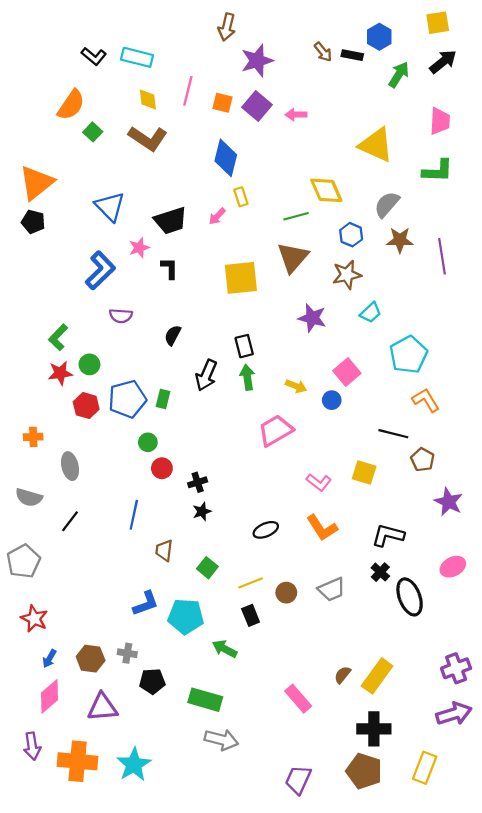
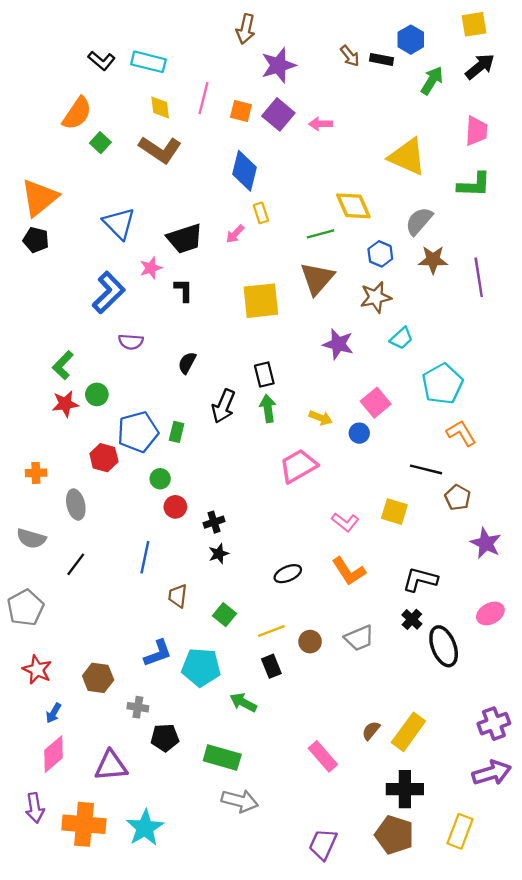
red hexagon: (86, 406) -> (104, 458), moved
brown hexagon: (91, 659) -> (98, 678), moved

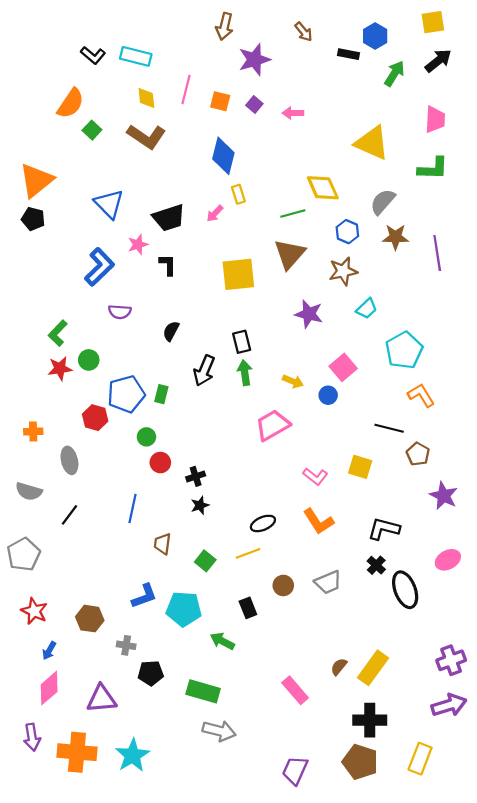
brown arrow: (350, 56) -> (304, 32), moved
purple square: (278, 114) -> (254, 104), size x0.6
yellow line: (271, 631) -> (248, 553), moved

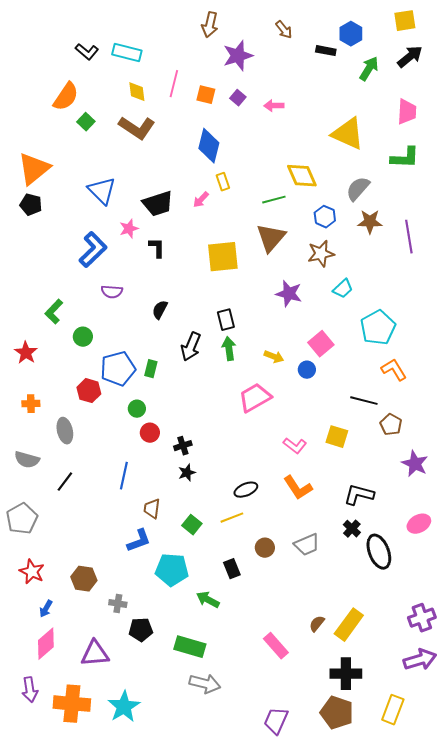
red star: (60, 368) -> (26, 353), moved, turned -30
blue L-shape: (144, 596) -> (139, 541), moved

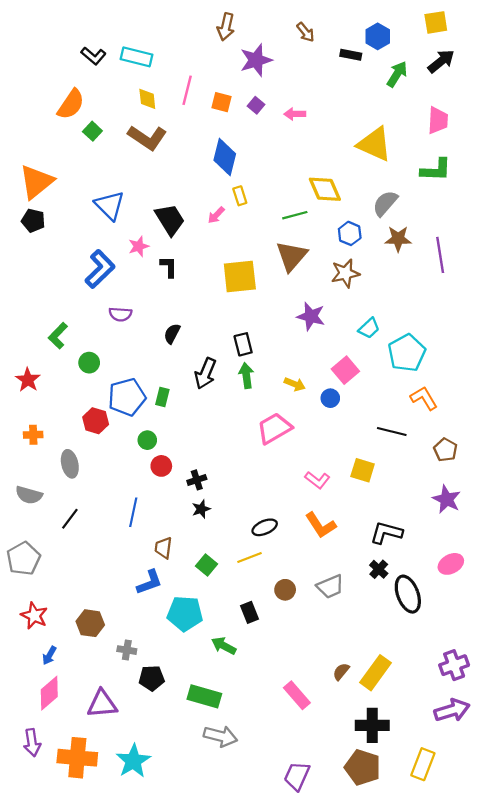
black trapezoid: (158, 204) -> (170, 219), turned -104
cyan trapezoid: (343, 289) -> (369, 328), moved
brown pentagon: (391, 425) -> (445, 450), moved

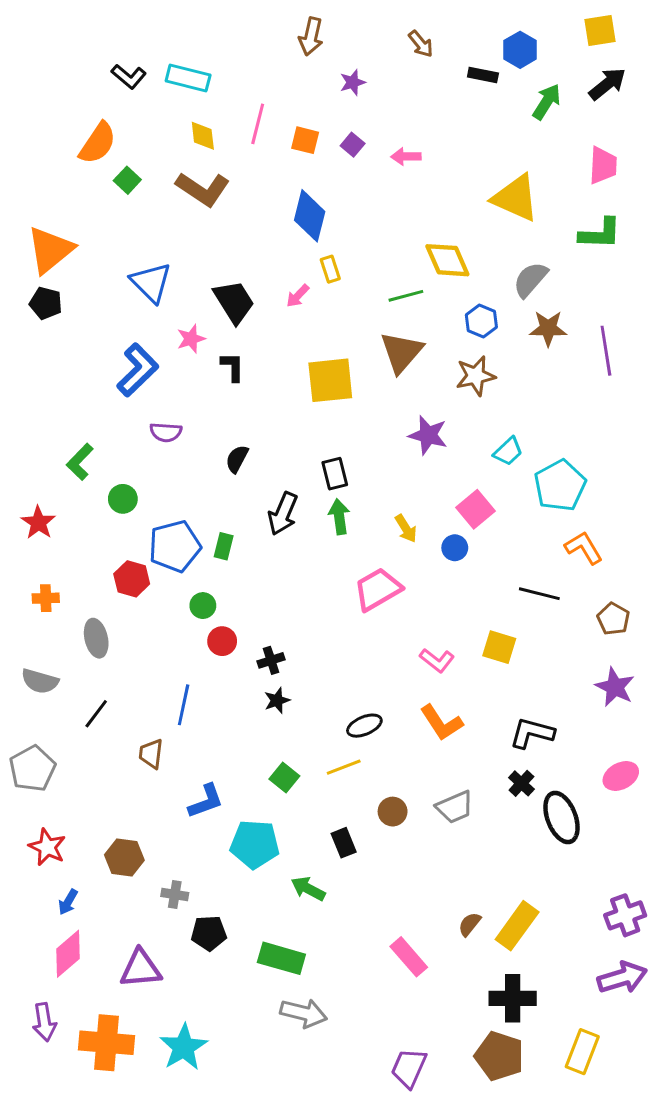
purple star: (256, 60) -> (353, 82), size x0.6
yellow arrow: (295, 384) -> (406, 528), turned 36
brown trapezoid: (163, 548) -> (151, 754), moved

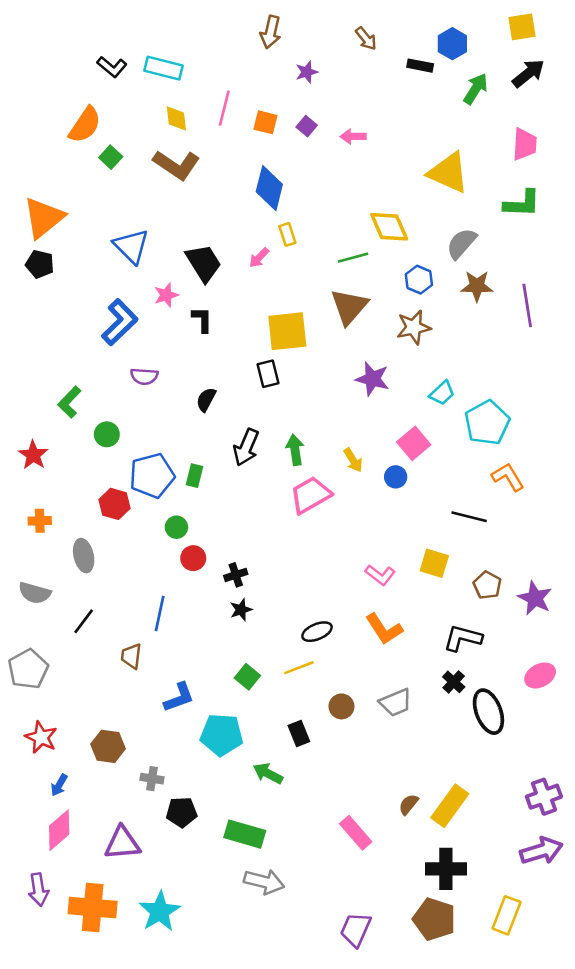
black rectangle: (335, 474) -> (268, 374), moved
pink trapezoid: (378, 589) -> (311, 495), moved
brown pentagon: (613, 619) -> (487, 585), moved

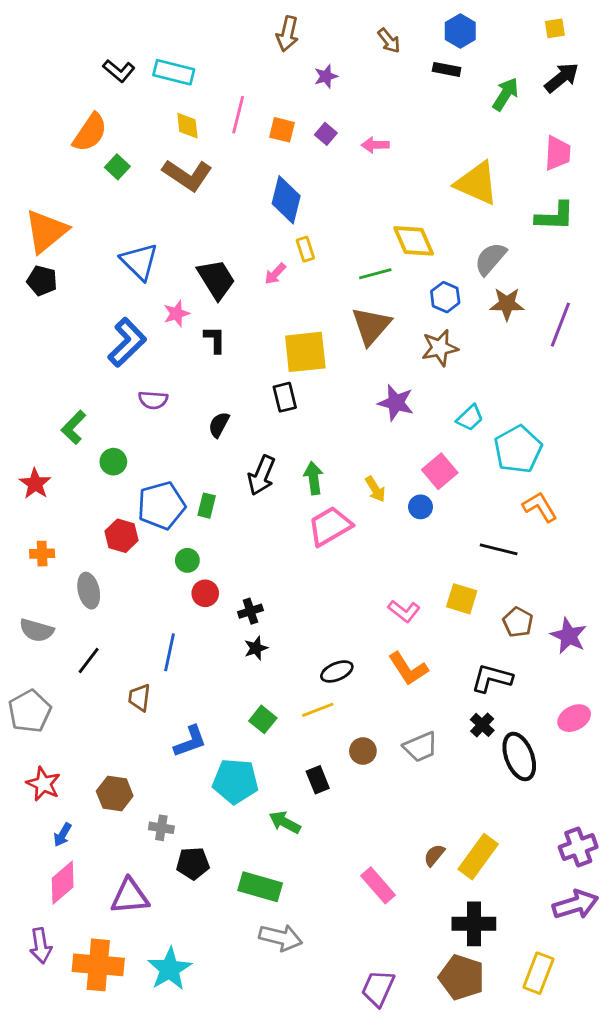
yellow square: (522, 27) -> (555, 28), size x0.7
blue hexagon: (452, 44) -> (460, 31), moved
purple line: (527, 305) -> (560, 325), turned 30

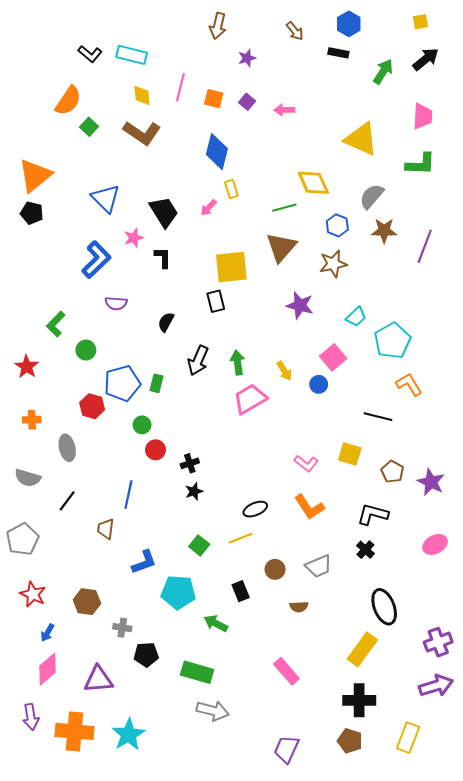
black ellipse: (519, 756) -> (384, 607), moved
brown semicircle: (434, 855) -> (299, 607), moved, turned -132
brown pentagon: (462, 977) -> (350, 741), size x0.7

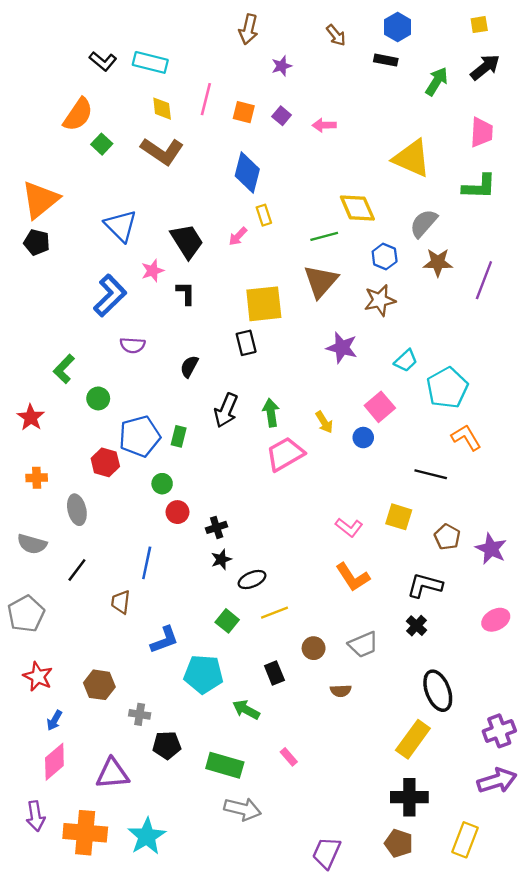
black ellipse: (255, 509) -> (252, 580), moved
pink rectangle: (286, 671) -> (289, 757), moved, size x0.6

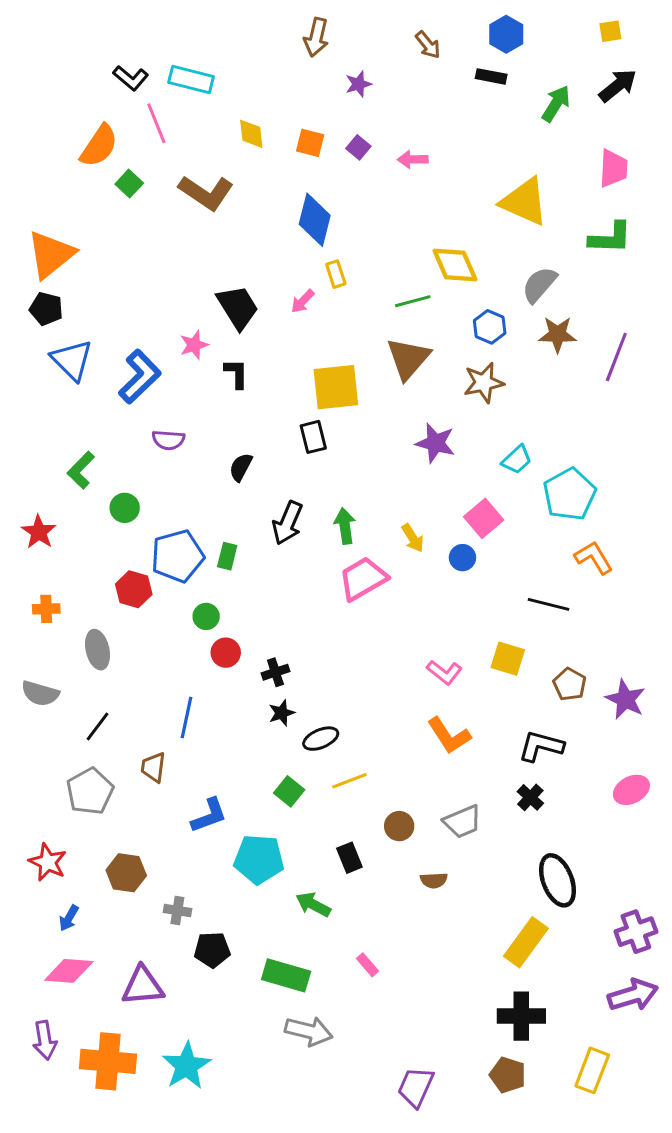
pink line: (206, 99) -> (156, 123), moved, turned -36
yellow diamond: (162, 109) -> (251, 134), moved
blue triangle: (121, 226) -> (72, 360), moved
gray pentagon: (26, 614) -> (90, 791), moved
pink diamond: (54, 762) -> (69, 971), turned 45

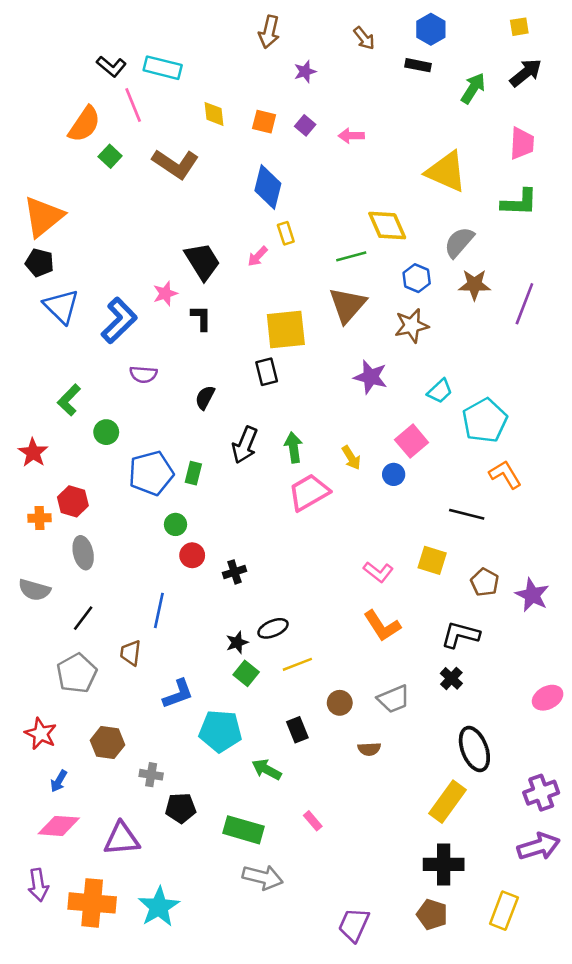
red hexagon: (134, 589) -> (73, 501), moved
black star: (282, 713) -> (237, 643), moved
pink ellipse: (631, 790) -> (548, 698), moved

